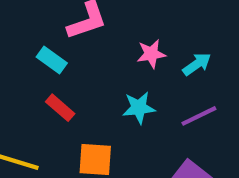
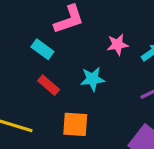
cyan star: (139, 108) -> (92, 79), moved

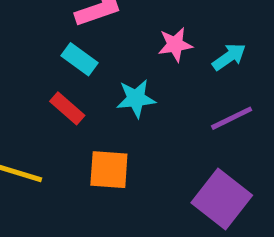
cyan rectangle: (42, 49) -> (80, 59), moved

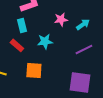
cyan rectangle: (80, 59) -> (22, 25), turned 40
purple square: (222, 199) -> (80, 82), turned -30

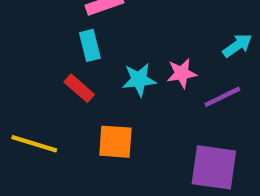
pink star: (61, 19) -> (182, 73), moved
cyan arrow: (83, 24) -> (237, 45), moved

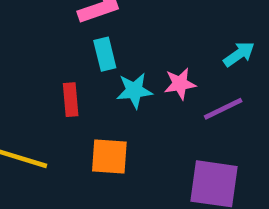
cyan rectangle: (90, 45) -> (105, 54), moved
red rectangle: (79, 88) -> (71, 100), turned 44

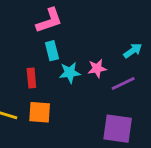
orange square: (109, 157) -> (40, 112), moved

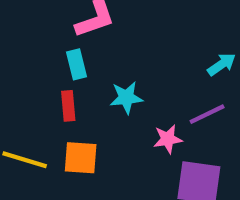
cyan rectangle: (52, 51) -> (76, 64), moved
pink star: (97, 68) -> (168, 139), moved

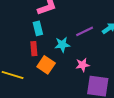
purple line: (207, 114) -> (85, 31), moved
orange square: (81, 158) -> (46, 65), moved, turned 30

